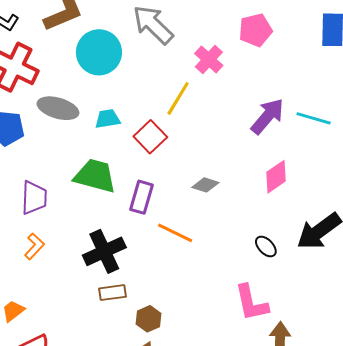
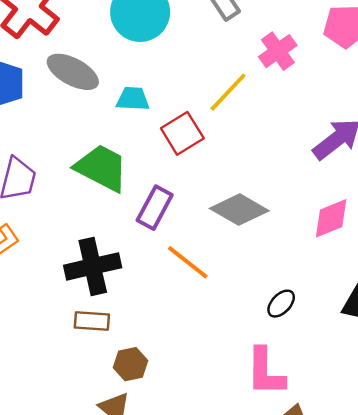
gray diamond: (205, 185) -> (239, 210), size x1.6
black ellipse: (266, 247) -> (281, 304), moved, turned 75

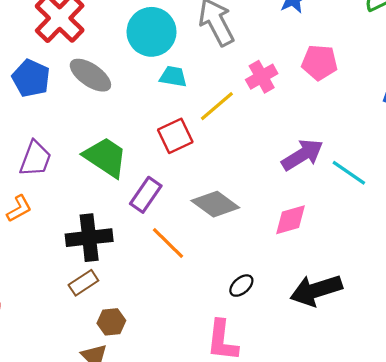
cyan trapezoid: (133, 99) -> (173, 77), moved
brown rectangle: (92, 321) -> (83, 283), turned -44

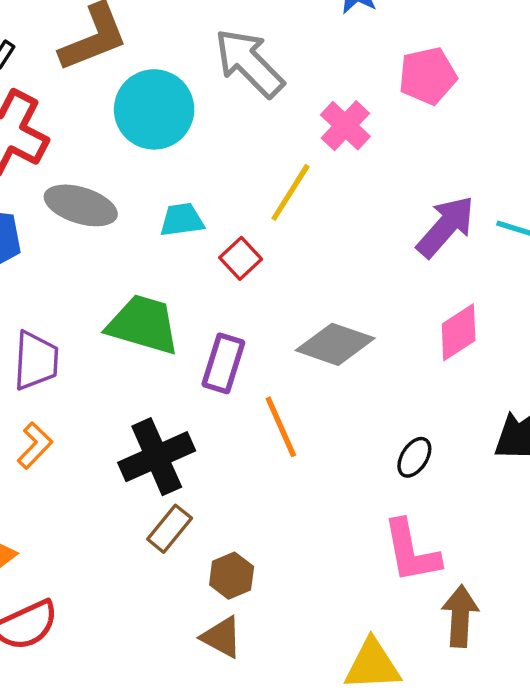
cyan trapezoid: (173, 77) -> (182, 220), moved
red square: (175, 136) -> (241, 258), size x0.7
orange line: (168, 243) -> (281, 427), turned 39

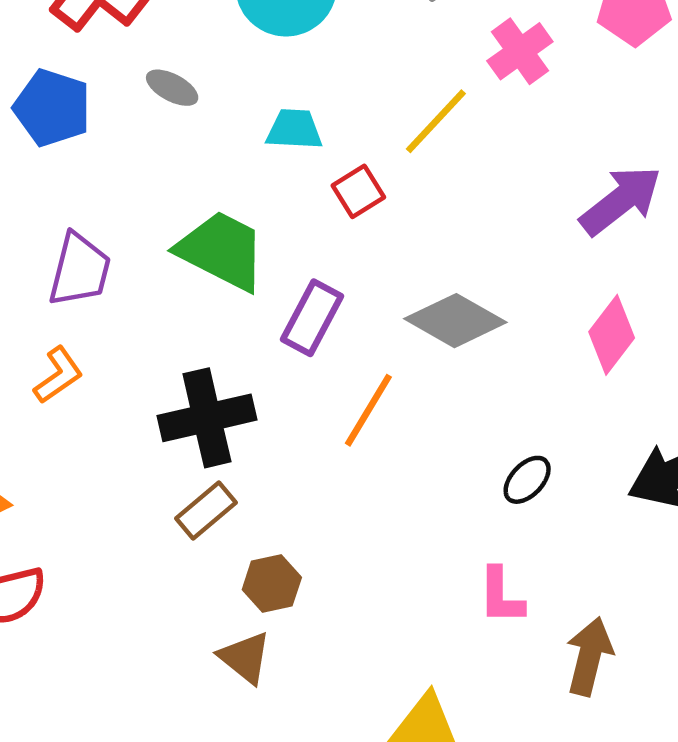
gray ellipse: (81, 205) -> (172, 88), size x0.6
pink diamond: (459, 332) -> (612, 335), turned -30
orange line: (281, 427) -> (368, 410), turned 44
pink L-shape: (411, 551) -> (501, 596), size x0.7
brown arrow: (460, 616) -> (589, 656), moved

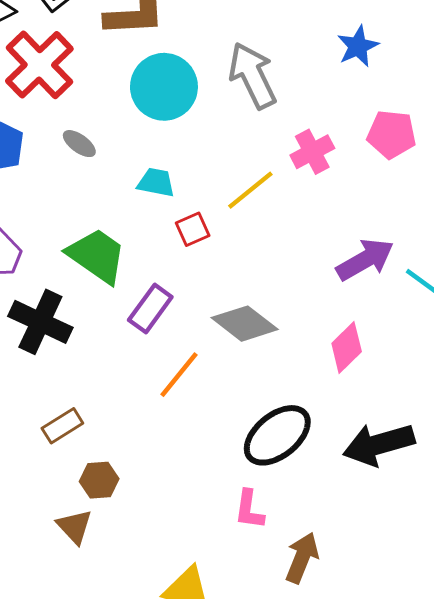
black cross: (207, 418) -> (40, 322), moved, turned 30
black ellipse: (527, 480) -> (277, 435), size x2.0

